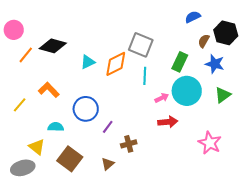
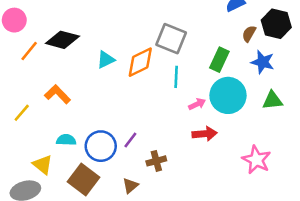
green triangle: (223, 95) -> (272, 100), turned 30
blue circle: (86, 109) -> (101, 146), moved

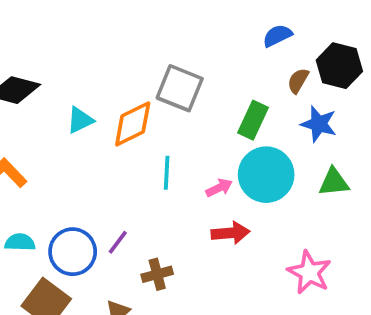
cyan line: (176, 77) -> (167, 173), moved

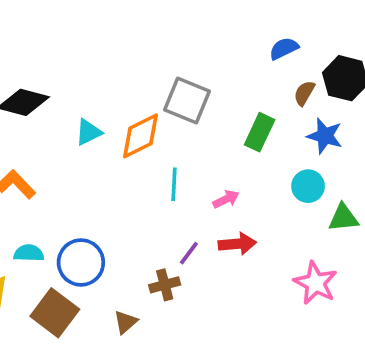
cyan circle: (266, 175) -> (308, 186), moved, size x0.6
green triangle: (334, 182) -> (343, 218), moved
purple line: (118, 242) -> (189, 253), moved

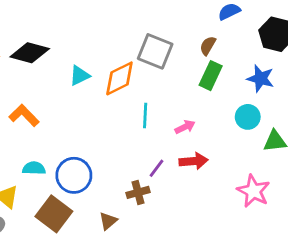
brown semicircle: (304, 93) -> (208, 46), moved

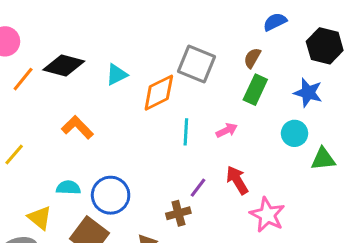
cyan triangle: (80, 76) -> (117, 75), moved
orange L-shape: (24, 115) -> (77, 127), moved
pink arrow: (185, 127) -> (227, 130), moved
red arrow: (194, 161) -> (237, 180), turned -116
pink star: (253, 191) -> (267, 215), moved

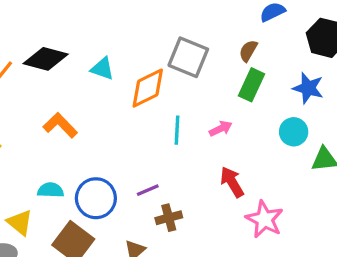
cyan triangle: (117, 75) -> (102, 69), turned 45
purple line: (198, 188) -> (148, 190), moved, turned 30

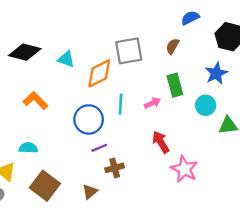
gray square: (188, 57) -> (129, 51), turned -32
green rectangle: (251, 85) -> (175, 85), moved, turned -40
blue star: (308, 88) -> (216, 73), turned 30
blue circle: (96, 198) -> (89, 119), moved

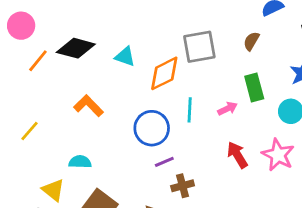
pink star: (184, 169) -> (278, 155), moved

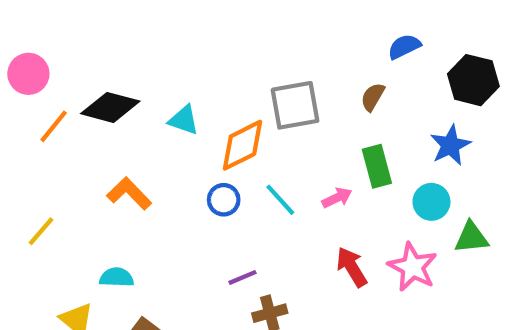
cyan line: (190, 110) -> (280, 200), turned -45
blue circle: (152, 128) -> (224, 200), moved, size x0.6

